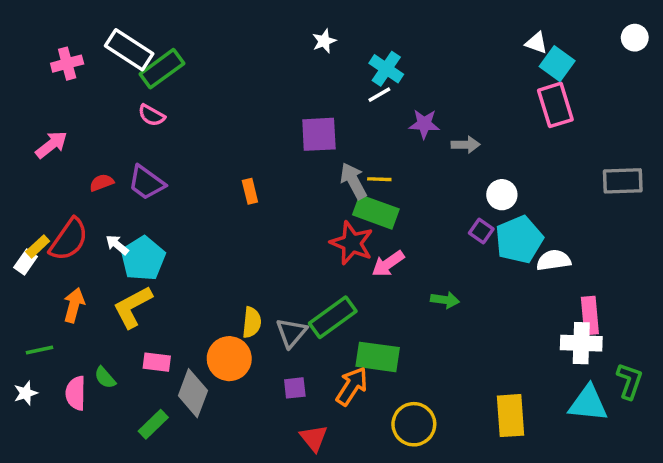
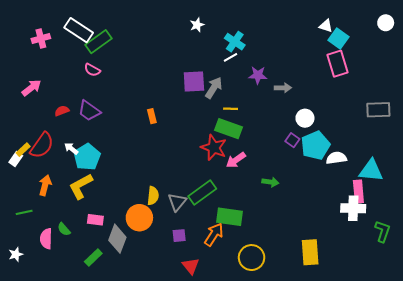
gray arrow: (353, 181) -> (214, 88), moved, turned 60
white star: (26, 393) -> (16, 254), moved
cyan triangle: (588, 403) -> (371, 171), moved

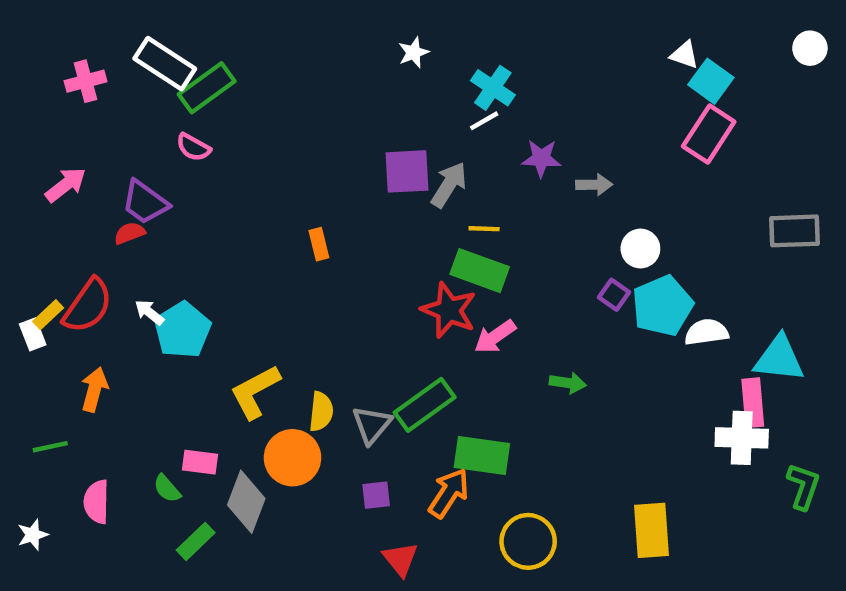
pink rectangle: (337, 64) -> (709, 134), turned 50
purple trapezoid: (89, 111) -> (145, 202), moved
white rectangle: (16, 159) -> (33, 334), turned -56
yellow L-shape: (81, 186) -> (255, 392), moved
green semicircle: (64, 229) -> (167, 489), moved

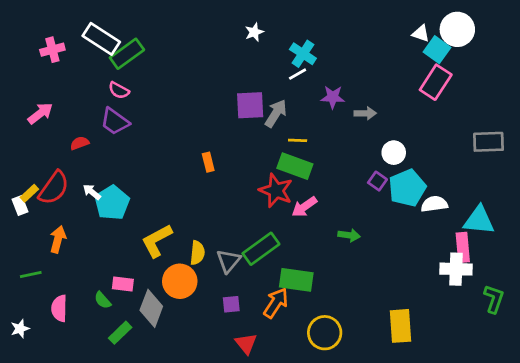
white circle: (810, 48) -> (457, 29), moved, size x1.6
purple trapezoid: (145, 202) -> (115, 121), moved
orange rectangle: (319, 244) -> (208, 162), moved

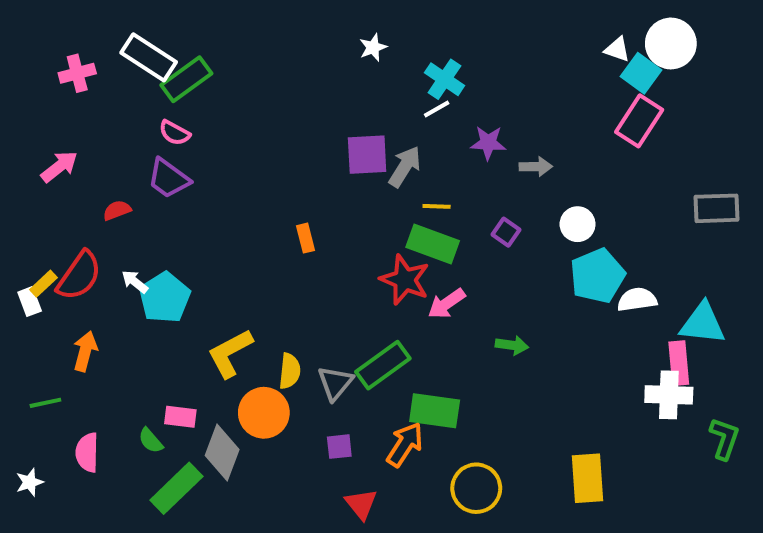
purple square: (377, 181) -> (506, 232), moved
green rectangle: (120, 333) -> (176, 488), size x1.5

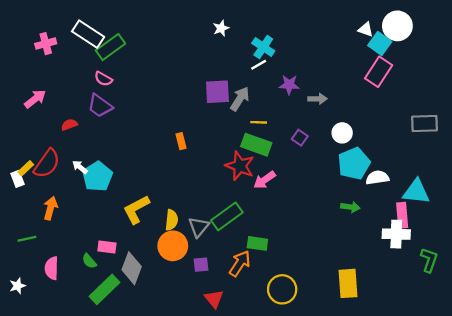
green arrow: (512, 345) -> (350, 207), moved
green rectangle: (435, 411) -> (257, 243), size x0.7
orange circle: (264, 413) -> (173, 246), moved

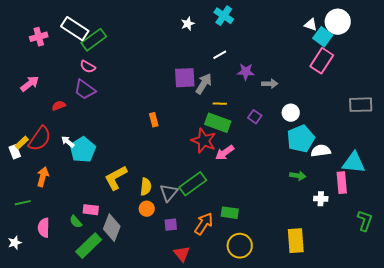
cyan cross: (263, 47) -> (224, 16), moved
white cross: (396, 234) -> (321, 199), moved, size x0.6
green rectangle: (257, 243) -> (230, 213), moved
orange circle: (173, 246) -> (147, 209), size x0.6

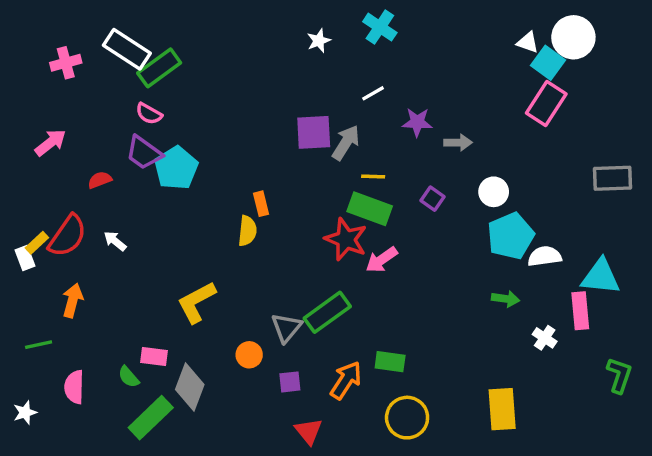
cyan pentagon: (83, 150) -> (176, 168), moved
yellow semicircle: (146, 187) -> (247, 231), moved
white cross: (321, 199) -> (545, 338), turned 32

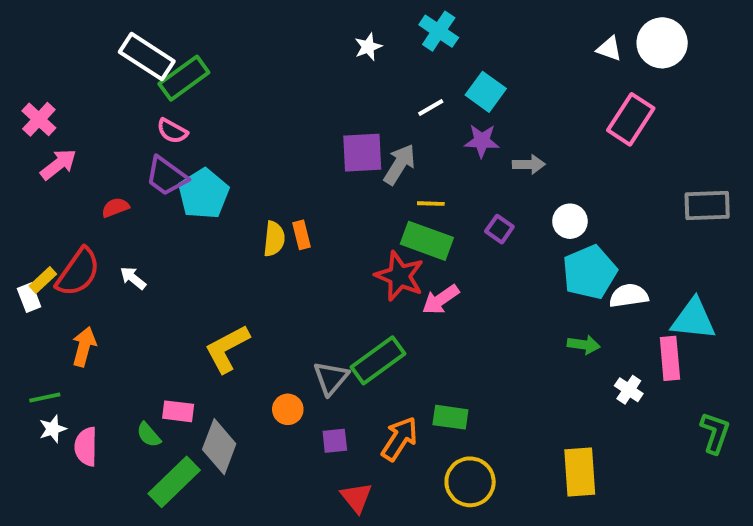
pink cross: (66, 63) -> (39, 119), moved, turned -32
cyan square: (548, 63) -> (486, 92), moved
yellow semicircle: (247, 231) -> (274, 239), moved
white star: (25, 413) -> (53, 429), moved

